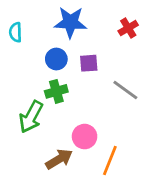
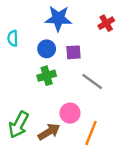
cyan semicircle: (15, 32) -> (13, 38), moved
gray line: (125, 90) -> (92, 82), moved
green arrow: (31, 117) -> (19, 125), moved

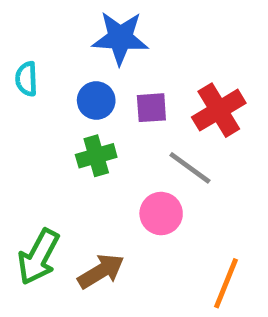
red cross: (106, 23) -> (219, 110), moved, size x1.5
pink circle: (70, 113) -> (161, 214), moved
orange line: (91, 133) -> (226, 283), moved

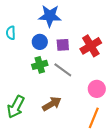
gray line: (190, 168) -> (63, 70), moved
pink circle: (161, 214) -> (97, 89), moved
brown arrow: (101, 271) -> (52, 104), moved

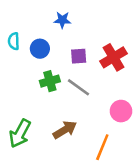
blue star: (50, 16) -> (62, 20), size x0.6
blue circle: (40, 42) -> (40, 49), moved
orange line: (94, 118) -> (102, 147), moved

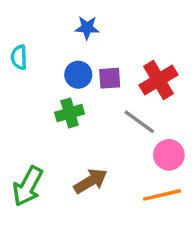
blue circle: (40, 49) -> (78, 75), moved
gray line: (79, 87) -> (139, 122), moved
orange line: (102, 147) -> (162, 195), moved, turned 55

